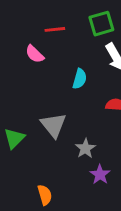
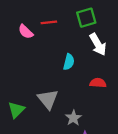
pink semicircle: (35, 54) -> (26, 32), moved

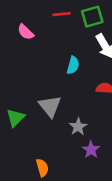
red line: (49, 22) -> (61, 14), moved

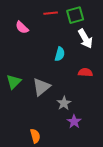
gray triangle: (50, 106) -> (41, 87), turned 30
green triangle: (15, 118) -> (14, 82), moved

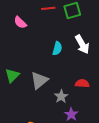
white arrow: (85, 39) -> (82, 44), moved
red semicircle: (85, 72) -> (82, 83), moved

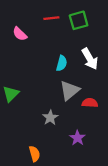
gray triangle: (39, 80) -> (70, 90), moved
gray star: (61, 96) -> (50, 118), moved

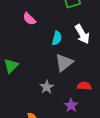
pink semicircle: (20, 34) -> (29, 19), moved
red semicircle: (90, 103) -> (84, 86), moved

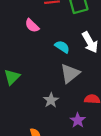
cyan semicircle: (57, 38) -> (62, 47), turned -72

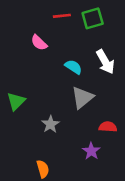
gray star: (51, 100) -> (50, 124), moved

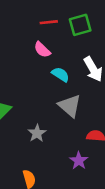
pink semicircle: (39, 43) -> (42, 50), moved
gray triangle: (82, 97) -> (70, 106), turned -40

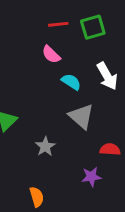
purple star: (79, 161) -> (91, 177), turned 30

